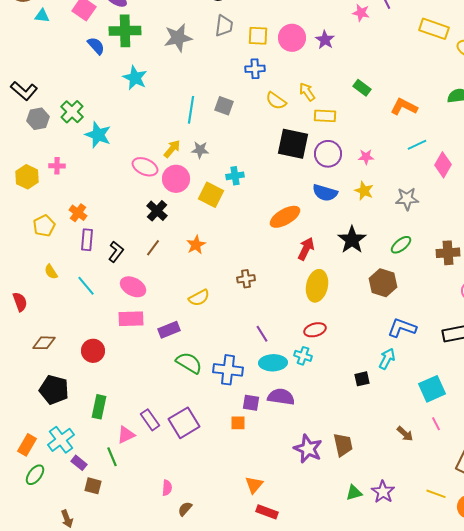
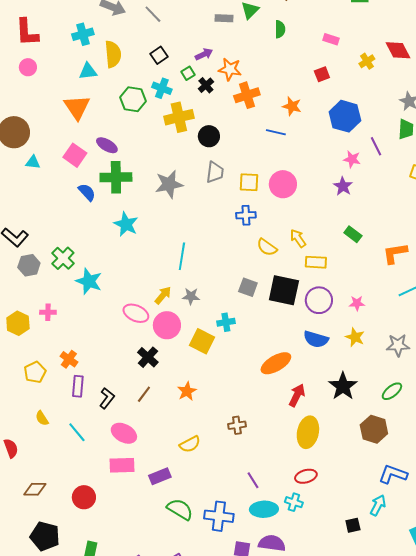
purple star: (325, 40) -> (343, 186), moved
gray square: (224, 106) -> (248, 287), moved
orange L-shape: (404, 107) -> (395, 253), turned -36

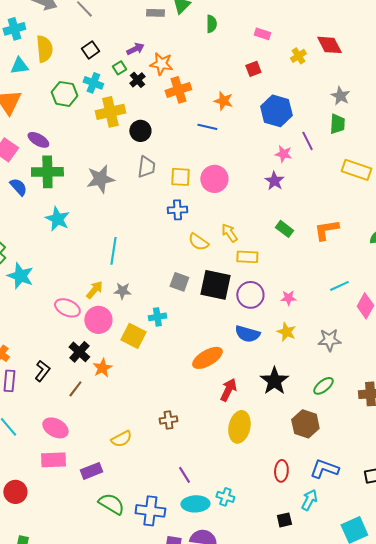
orange L-shape: (395, 253) -> (326, 230), moved
orange star: (187, 391) -> (102, 368), moved
black L-shape: (107, 398) -> (42, 371), moved
red ellipse: (306, 476) -> (281, 471), moved, turned -70

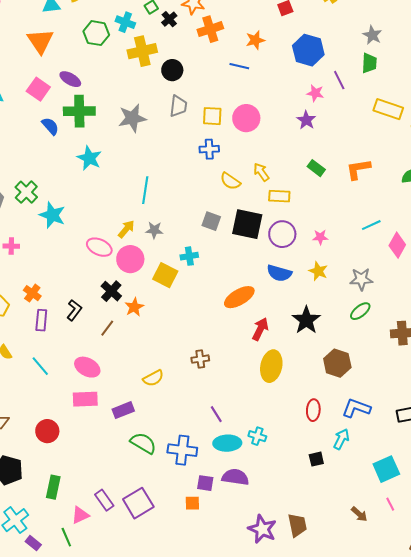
orange star: (223, 101) -> (255, 40), turned -30
green ellipse: (323, 386) -> (360, 311), moved

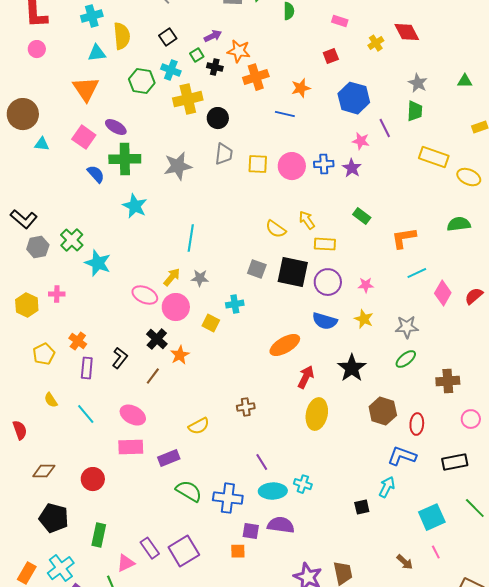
black cross: (169, 19) -> (215, 67), turned -35
blue cross: (209, 149) -> (324, 164), moved
orange L-shape: (358, 169) -> (404, 238), moved
yellow square: (165, 275) -> (211, 323), size x0.7
red ellipse: (313, 410) -> (417, 424), moved

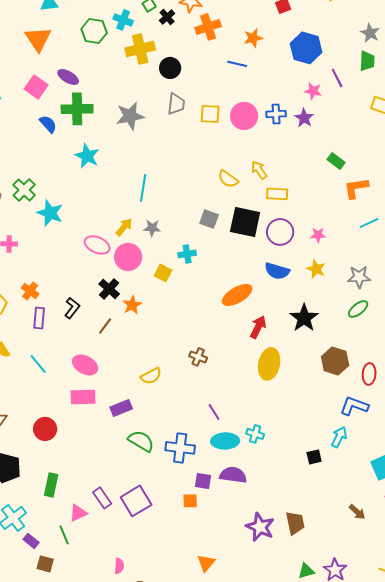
black cross: (215, 67) -> (167, 17), turned 35
green rectangle: (362, 216) -> (336, 161), moved
brown cross: (246, 407) -> (198, 357), turned 30

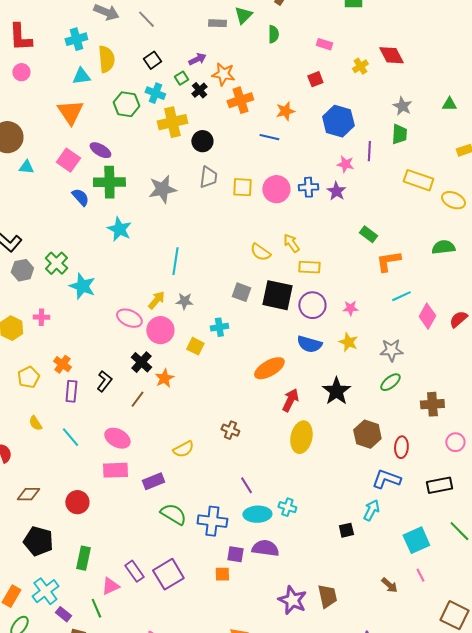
purple line: (337, 78) -> (369, 151), turned 30

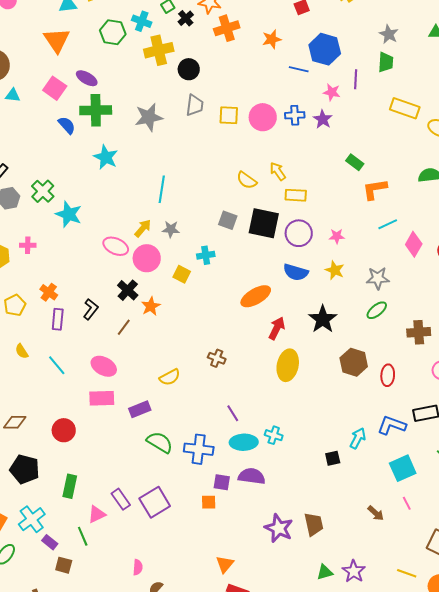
blue line: (269, 137) -> (299, 69), moved
blue L-shape: (386, 479) -> (392, 425), moved

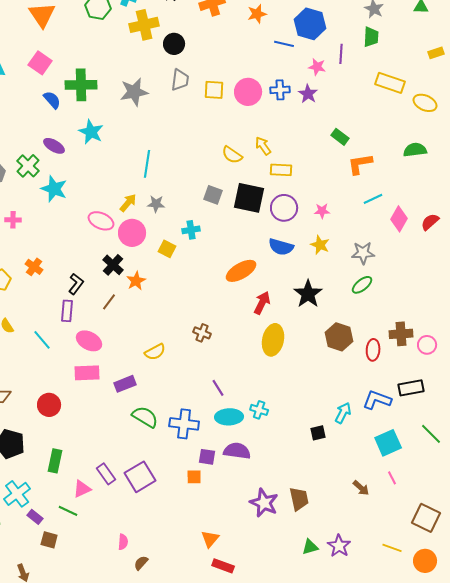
purple ellipse: (87, 78) -> (54, 146), moved
purple rectangle: (58, 319) -> (67, 311), moved
brown cross: (419, 332) -> (401, 334), moved
green line: (83, 536) -> (68, 511), turned -42

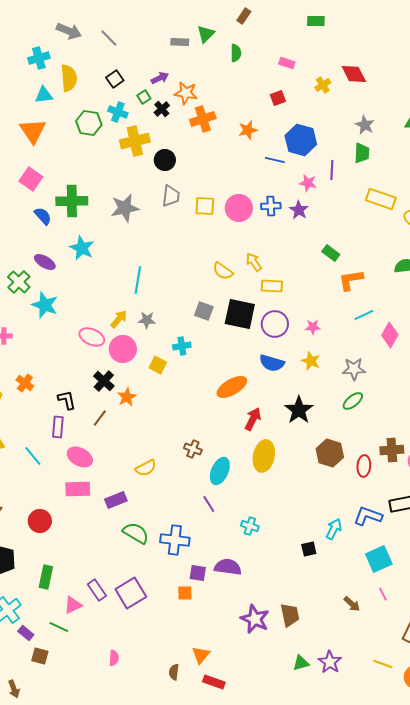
black L-shape: (76, 284) -> (67, 400), turned -50
cyan ellipse: (229, 417) -> (220, 471), moved, turned -64
brown semicircle: (141, 563) -> (174, 672), moved, turned -35

